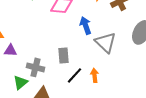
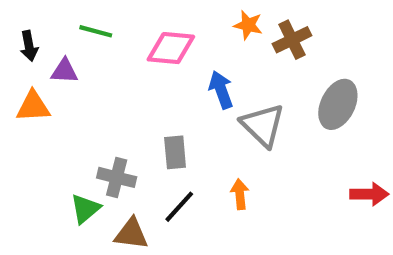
purple triangle: (10, 50) -> (64, 71), moved
black line: (74, 75) -> (179, 207), moved

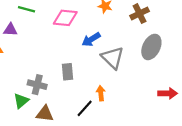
brown cross: (292, 40) -> (140, 14), moved
blue arrow: (221, 90) -> (91, 39), turned -102
black line: (179, 207) -> (85, 108), moved

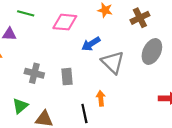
gray cross: (37, 85) -> (34, 73), moved
black line: (85, 108) -> (84, 114), turned -54

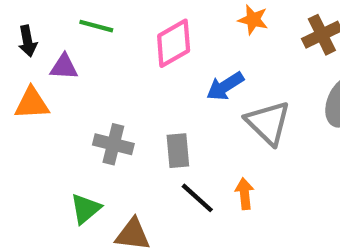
pink diamond: (65, 22) -> (174, 43), turned -35
black line: (84, 114) -> (197, 198), moved, turned -36

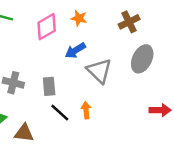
orange star: (253, 20) -> (79, 18), moved

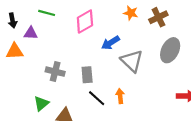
orange star: (79, 18) -> (131, 13), moved

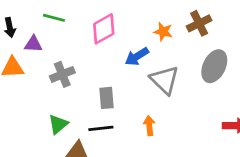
orange star: (131, 13) -> (163, 32), moved
gray cross: (55, 72) -> (62, 74), moved, turned -36
black line: (97, 98) -> (101, 128), moved, turned -48
green triangle: (41, 103) -> (58, 124), moved

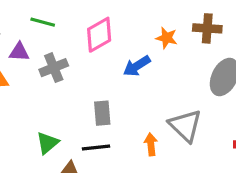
brown cross: (199, 23) -> (207, 28), turned 30
gray cross: (62, 74) -> (54, 68), moved
gray triangle: (165, 80) -> (185, 126), moved

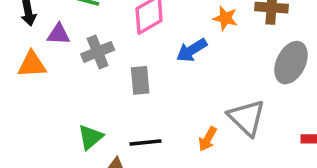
gray rectangle: (102, 113) -> (140, 80), moved
orange arrow: (151, 144) -> (208, 139), turned -145

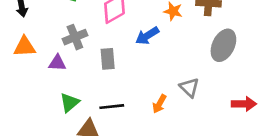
purple triangle: (59, 34) -> (57, 63), moved
gray triangle: (247, 118) -> (189, 88), size x0.7

